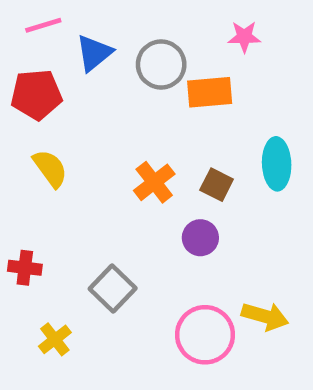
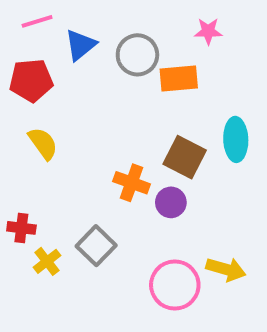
orange cross: (154, 182) -> (132, 183), moved, turned -32
brown square: (217, 185) -> (185, 157), size x1.5
yellow cross: (55, 339) -> (47, 261), moved

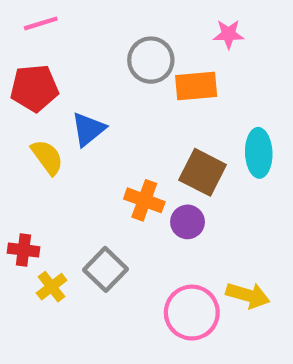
blue triangle: (80, 45) -> (88, 129), moved

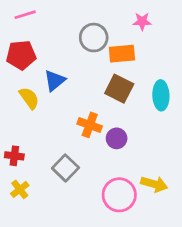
brown square: (203, 172) -> (119, 89), moved
yellow cross: (52, 287) -> (20, 189), moved

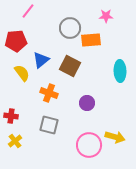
pink line: (25, 15) -> (28, 11), moved, turned -35
brown square: (119, 89) -> (70, 66), moved
orange cross: (90, 125) -> (49, 93), moved
gray square: (65, 168) -> (49, 125), turned -30

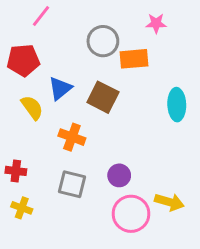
purple circle: (87, 103) -> (119, 175), moved
yellow cross: (15, 141) -> (22, 208), turned -32

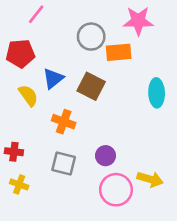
pink star: (156, 23) -> (138, 21), size x1.6

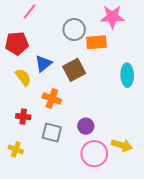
brown square: (91, 86) -> (74, 70), turned 35
red cross: (14, 152) -> (23, 117), moved

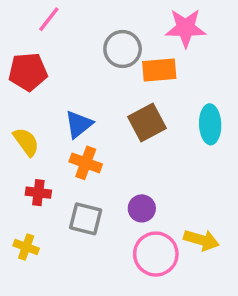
blue triangle: (43, 64) -> (79, 124), moved
brown square: (74, 70) -> (147, 123), moved
yellow semicircle: (23, 77) -> (26, 142), moved

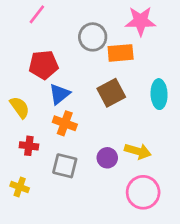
red pentagon: (28, 72) -> (44, 65), moved
yellow arrow: (201, 240) -> (138, 151), moved
pink circle: (156, 254) -> (143, 192), moved

